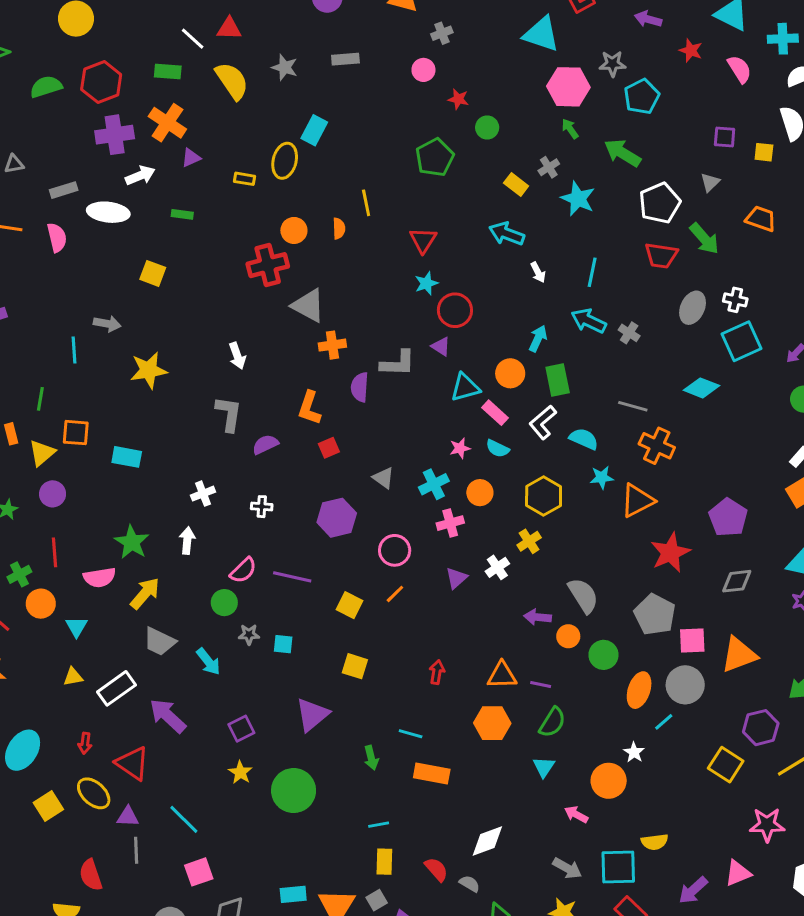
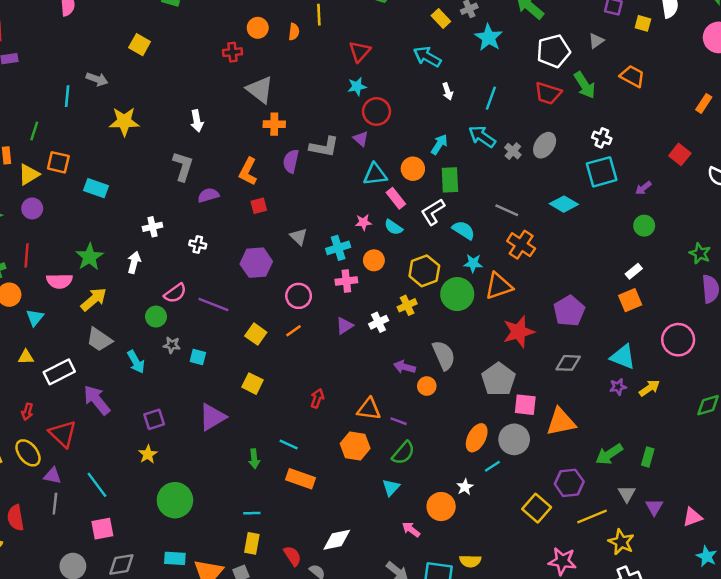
red cross: (268, 265) -> (232, 52), size x0.6
gray ellipse: (693, 308) -> (545, 145), moved
green circle: (603, 655) -> (457, 294), moved, size x1.4
green circle: (294, 791) -> (175, 500), moved

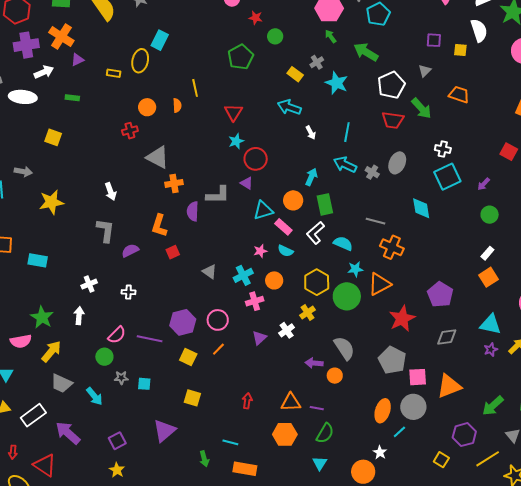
cyan diamond: (564, 204) -> (421, 208), turned 60
purple hexagon: (256, 263) -> (183, 322), moved
yellow square: (537, 508) -> (441, 460), size x0.7

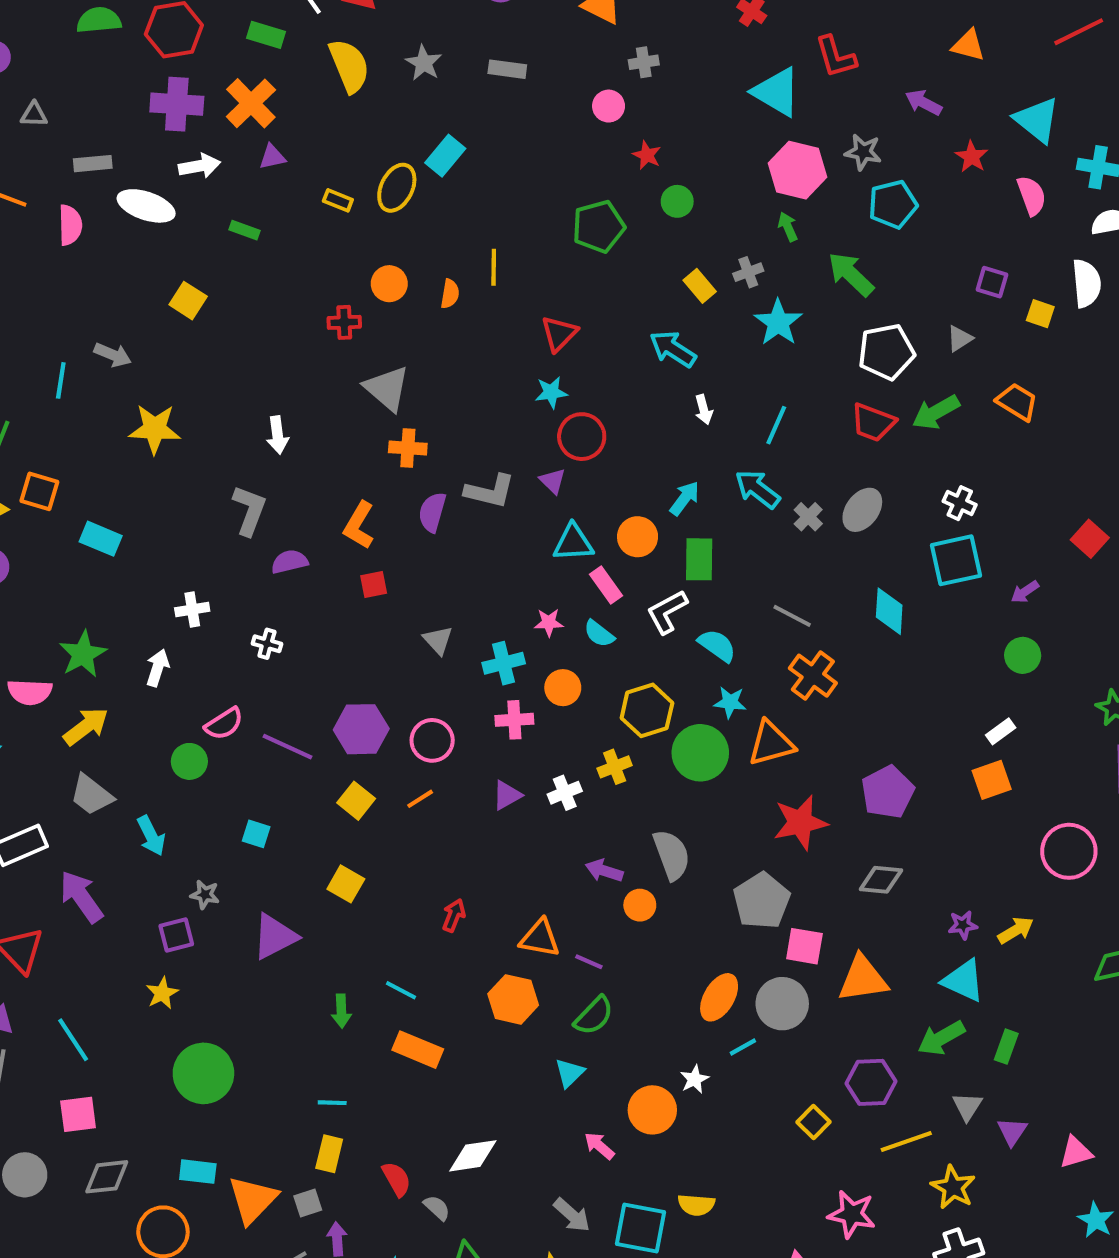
green arrow: (421, 108) -> (936, 412), turned 90
cyan triangle: (490, 324) -> (963, 981), moved
gray star: (121, 378) -> (205, 895), moved

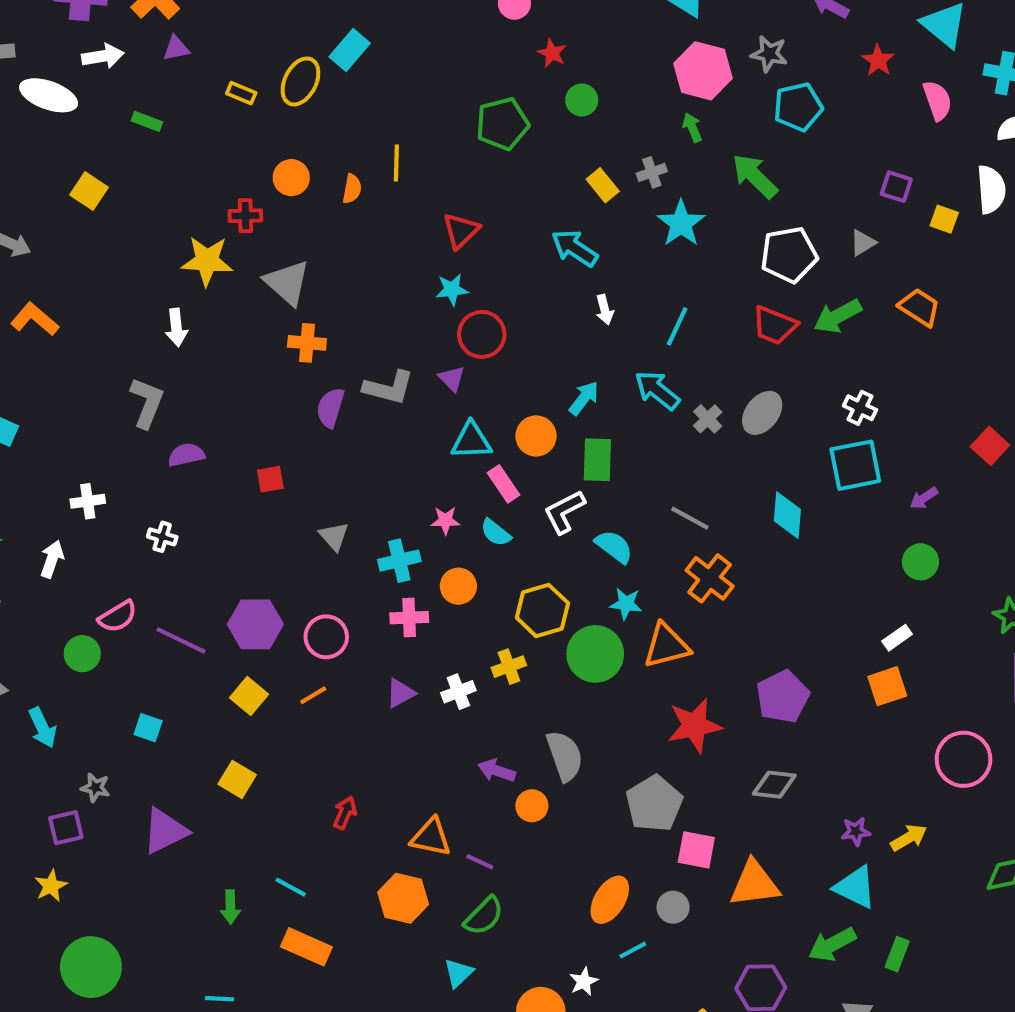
yellow star: (155, 429) -> (207, 261), moved
orange L-shape: (359, 525) -> (35, 319), moved, turned 99
gray circle: (782, 1004) -> (673, 907), size x0.6

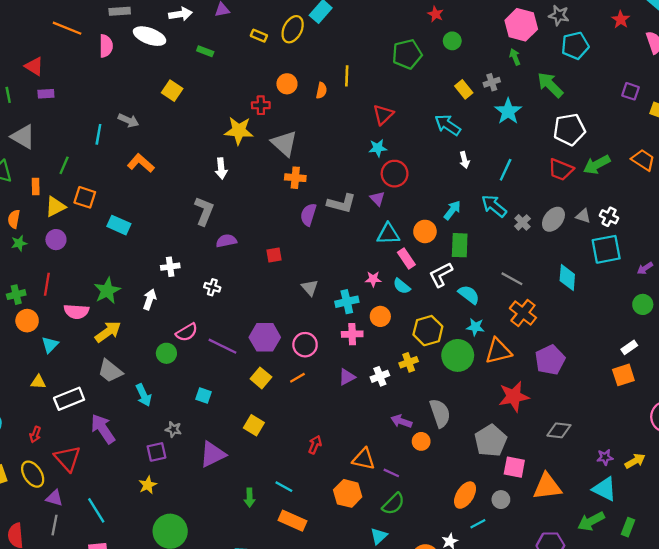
gray triangle: (863, 243) -> (583, 216), moved, turned 49
purple pentagon: (783, 697) -> (550, 360), moved

